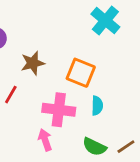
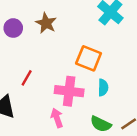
brown star: (33, 63) -> (46, 23), moved, turned -30

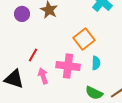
orange square: (89, 58) -> (84, 39), turned 30
pink arrow: (57, 118) -> (43, 76), moved

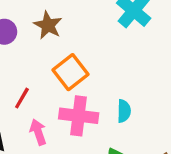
orange square: (84, 39) -> (71, 72), moved

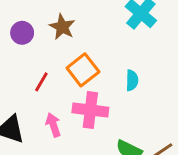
red line: (22, 98) -> (41, 82), moved
cyan semicircle: (124, 111) -> (132, 80), moved

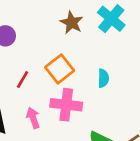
brown star: (62, 27) -> (72, 23), moved

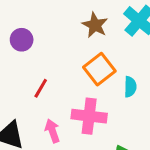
orange square: (60, 69) -> (99, 69), moved

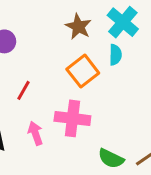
cyan semicircle: (130, 87) -> (115, 55), moved

